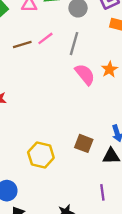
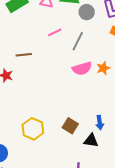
brown line: (22, 45) -> (24, 55), moved
pink semicircle: (85, 74) -> (82, 69), turned 102

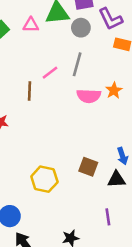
pink line: (55, 32) -> (50, 73), moved
brown line: (24, 55) -> (30, 91), moved, turned -70
pink semicircle: (82, 69) -> (89, 96), turned 30

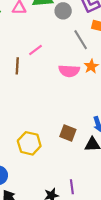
gray line: (77, 64) -> (81, 40), moved, turned -48
purple line: (108, 217) -> (72, 187), moved

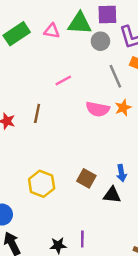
brown line: (17, 66) -> (37, 113), moved

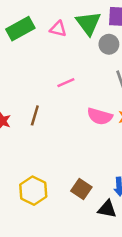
green triangle: (80, 23) -> (88, 23), turned 45

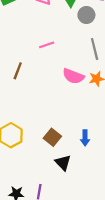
black triangle: (107, 209) -> (63, 163), moved, turned 30

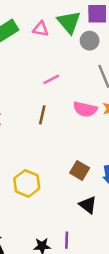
brown line: (18, 71) -> (42, 115), moved
brown square: (52, 137) -> (80, 170), moved

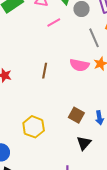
pink line: (51, 79) -> (54, 22), moved
black triangle: (88, 205) -> (84, 143), turned 35

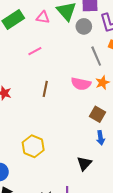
pink line: (54, 22) -> (35, 51), moved
brown square: (76, 115) -> (97, 114), moved

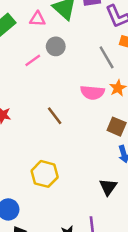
gray circle: (84, 26) -> (56, 46), moved
brown line: (45, 89) -> (55, 116), moved, turned -42

